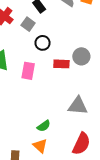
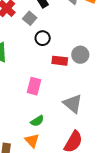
pink rectangle: (28, 71) -> (34, 86), moved
gray triangle: (78, 106) -> (73, 104), turned 30

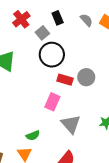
black circle: (43, 38) -> (52, 55), size x1.6
pink rectangle: (34, 86) -> (52, 102), moved

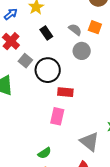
gray square: (42, 33) -> (25, 61), moved
gray circle: (86, 77) -> (82, 51), moved
gray triangle: (71, 124) -> (89, 142), moved

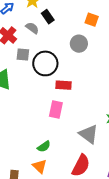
gray semicircle: (75, 30) -> (32, 28), moved
black rectangle: (46, 33) -> (48, 17), moved
gray square: (25, 61) -> (23, 55), turned -32

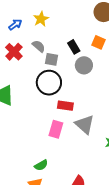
black rectangle: (48, 17) -> (74, 47), moved
gray square: (23, 55) -> (51, 59), moved
gray triangle: (89, 134) -> (85, 124), moved

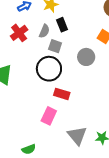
gray semicircle: (39, 46) -> (44, 31), turned 64
black rectangle: (74, 47) -> (62, 25), moved
gray triangle: (85, 124) -> (77, 135), moved

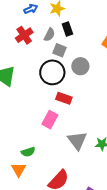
gray circle: (86, 57) -> (80, 66), moved

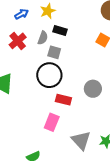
black rectangle: (67, 29) -> (60, 30), turned -48
gray circle: (80, 66) -> (93, 89), moved

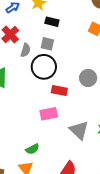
gray semicircle: (43, 38) -> (26, 50), moved
pink rectangle: (52, 122) -> (49, 114), turned 60

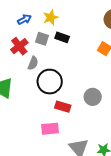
gray square: (47, 44) -> (42, 39), moved

